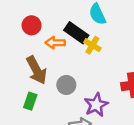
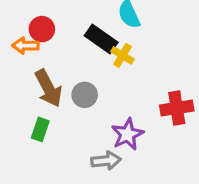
orange arrow: (55, 43) -> (25, 46), moved
gray circle: (66, 85) -> (85, 95), moved

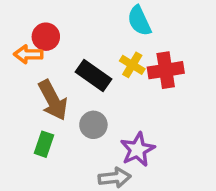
black rectangle: (101, 39) -> (93, 75), moved
gray circle: (85, 95) -> (93, 125), moved
red cross: (177, 108) -> (166, 70), moved

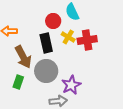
red circle: (46, 37) -> (53, 21), moved
black rectangle: (93, 75) -> (46, 43), turned 42
gray circle: (93, 125) -> (46, 71), size x1.5

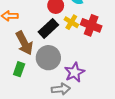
red cross: (87, 40) -> (91, 25), turned 30
black rectangle: (46, 43) -> (48, 28), turned 60

